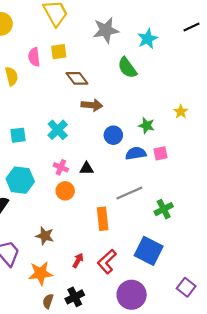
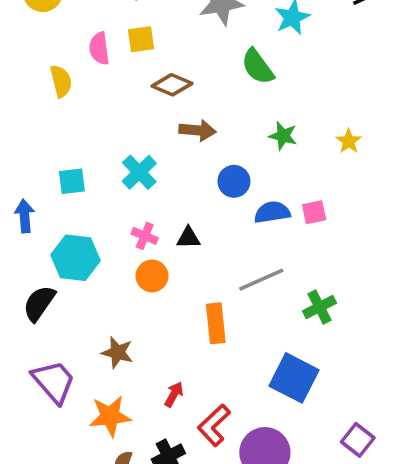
brown diamond: (77, 78) -> (172, 85), turned -30
green star: (147, 126) -> (283, 136), moved
red L-shape: (107, 262) -> (214, 425), moved

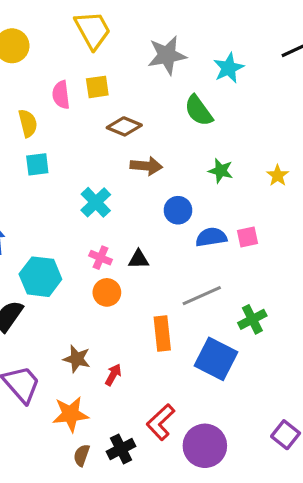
cyan square: (72, 181) -> (37, 164), moved
blue square: (294, 378) -> (216, 359), moved
red arrow: (174, 394) -> (113, 375), moved

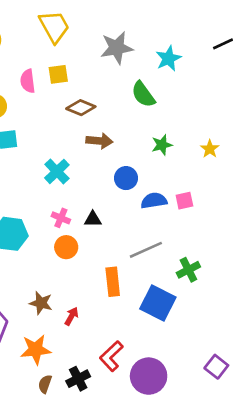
green star: (221, 171) -> (162, 145), turned -30

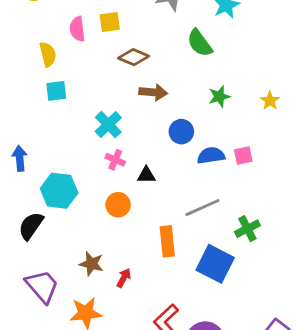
pink cross: (61, 218) -> (115, 160), moved

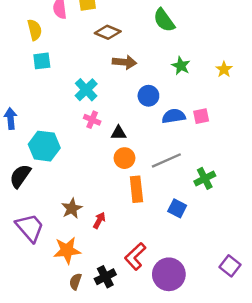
green star: (219, 96) -> (181, 66), turned -30
orange circle: (118, 205) -> (124, 158), moved
brown star: (91, 264) -> (72, 208), turned 30
blue square: (215, 264) -> (177, 208), size x0.6

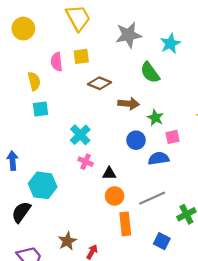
brown arrow: (124, 62) -> (128, 104), moved
green star: (181, 66) -> (155, 118), moved
pink square: (201, 116) -> (173, 137), moved

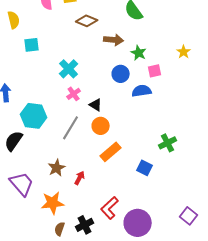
yellow semicircle: (34, 81) -> (14, 20), moved
pink cross: (86, 162) -> (74, 94), turned 32
black triangle: (109, 173) -> (96, 105), turned 32
gray line: (152, 198) -> (71, 128), moved, turned -35
orange rectangle: (125, 224) -> (111, 152), turned 55

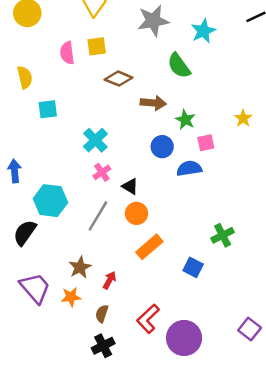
orange star: (53, 203) -> (71, 297), moved, size x0.7
black cross: (85, 225) -> (103, 346), moved
brown semicircle: (60, 229) -> (102, 314), moved

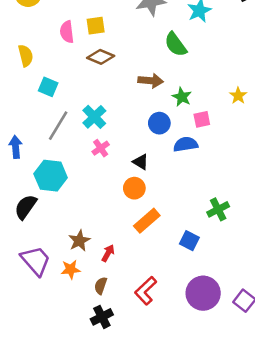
brown diamond: (119, 79) -> (101, 57), moved
cyan square: (48, 109) -> (48, 87), turned 30
black triangle: (130, 186) -> (141, 162), moved
gray line: (98, 216) -> (58, 126), moved
purple circle: (184, 338) -> (203, 293), moved

